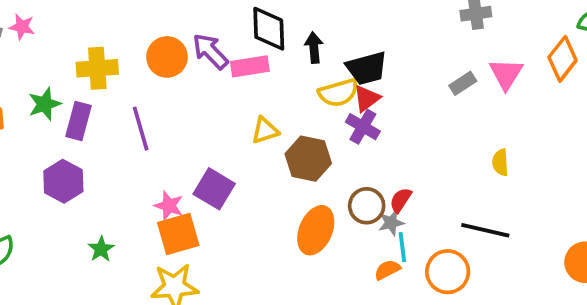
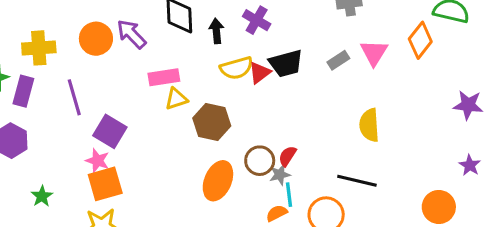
pink rectangle: (250, 66) -> (164, 77), moved
black trapezoid: (367, 68) -> (286, 63), moved
purple cross: (363, 127) -> (257, 20), moved
yellow semicircle: (500, 162) -> (369, 125), size x1.5
purple square: (214, 189) -> (110, 131), moved

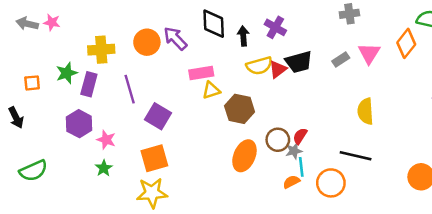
pink star: (98, 161) -> (106, 140), moved

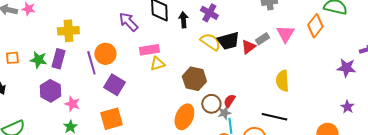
orange circle: (147, 42) -> (105, 54), moved
yellow semicircle: (259, 66) -> (210, 42), moved, turned -130
red triangle: (278, 69) -> (248, 47), moved
green star: (67, 73) -> (38, 60), moved, turned 30
brown hexagon: (240, 109) -> (194, 79), moved

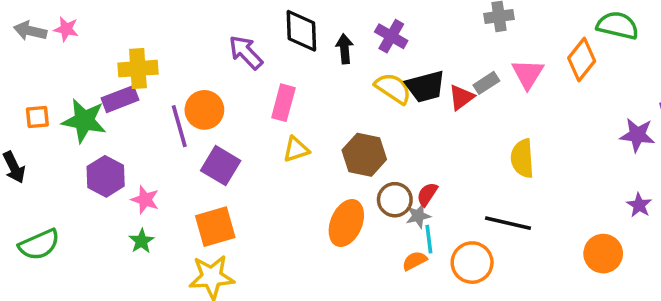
pink rectangle: (149, 50) -> (283, 103), turned -66
purple rectangle: (58, 59) -> (120, 99), moved, turned 54
green star: (38, 60) -> (84, 121), size x1.4
yellow triangle: (157, 64) -> (296, 149), moved

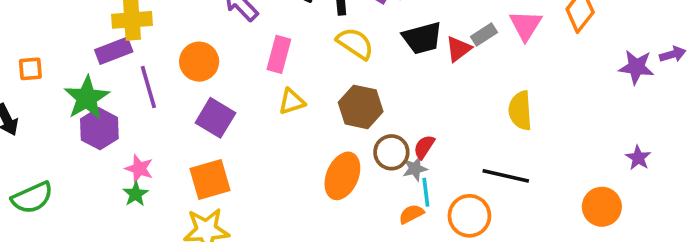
yellow semicircle: (393, 88) -> (355, 43), moved
green star: (84, 121) -> (87, 98), moved, turned 30
purple line: (179, 126) -> (148, 87), moved
purple star: (637, 135) -> (636, 67), moved
pink star: (145, 200) -> (139, 169), moved

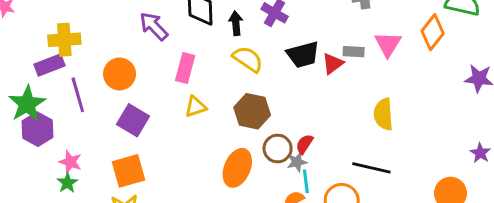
gray rectangle: (484, 34) -> (354, 52), turned 36

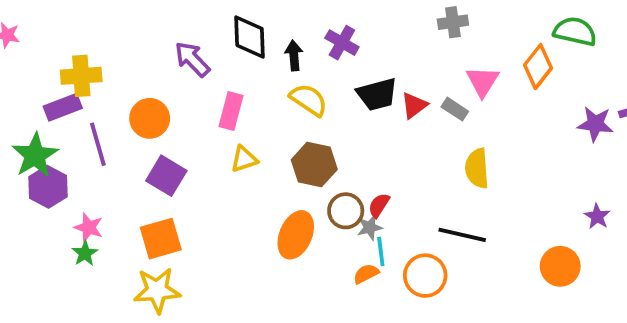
gray rectangle: (354, 52) -> (455, 109), moved, turned 30

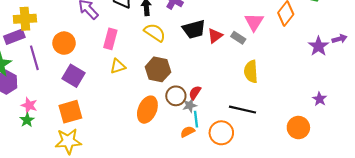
purple star: (595, 124) -> (318, 46), turned 30

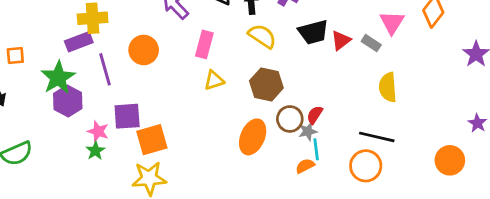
purple square: (74, 76) -> (127, 116), moved, turned -35
orange circle: (221, 133) -> (366, 166), moved

